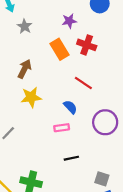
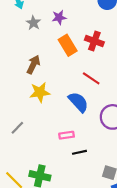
purple star: (69, 21) -> (59, 17), moved
blue semicircle: (70, 107) -> (78, 102), size x1.5
pink rectangle: (62, 128) -> (67, 135), moved

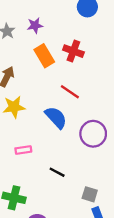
pink rectangle: (67, 135) -> (23, 150), moved
black line: (79, 152) -> (57, 172), turned 40

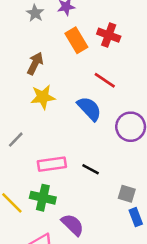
pink rectangle: (23, 150) -> (52, 164), moved, size x1.5

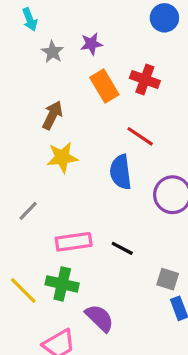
blue semicircle: (89, 109) -> (121, 172), turned -144

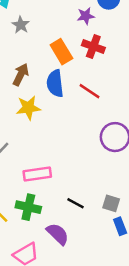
purple star: (91, 44) -> (86, 16), moved
blue semicircle: (121, 172) -> (55, 83), moved
black line: (122, 248) -> (75, 203), moved

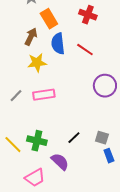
orange rectangle: (61, 52) -> (49, 19), moved
pink rectangle: (37, 174) -> (44, 95), moved
black line: (75, 203) -> (74, 138), turned -72

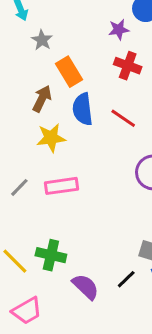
black line: (74, 138) -> (126, 279), moved
pink trapezoid: (35, 178) -> (27, 311), moved

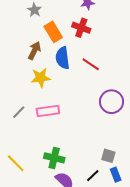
red cross: (128, 66) -> (81, 28), moved
green cross: (51, 255) -> (54, 158), moved

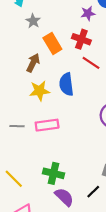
blue semicircle: (63, 58) -> (66, 84), moved
red line: (91, 64) -> (91, 63), moved
gray line: (19, 112) -> (17, 126), turned 48

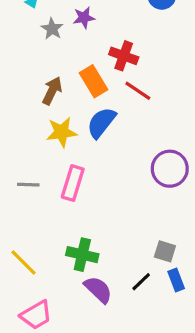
purple star: (88, 13) -> (84, 18), moved
orange rectangle: (52, 43) -> (93, 81), moved
blue semicircle: (66, 84) -> (101, 123), turned 45
pink rectangle: (47, 125) -> (73, 183), turned -65

